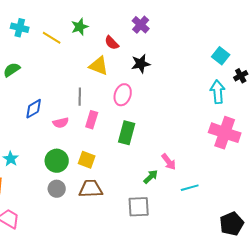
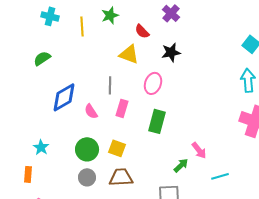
yellow line: (52, 38) -> (82, 26), turned 54
blue diamond: (34, 109) -> (64, 97), size x1.4
pink semicircle: (61, 123) -> (91, 111), turned 70

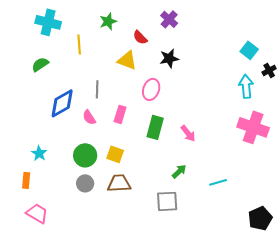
cyan cross: (50, 16) -> (48, 22), size x1.4
yellow line: (82, 26) -> (79, 44), moved
gray line: (110, 85) -> (97, 89), moved
pink arrow: (199, 150) -> (188, 133), moved

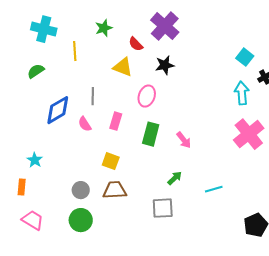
purple cross: (169, 19) -> (165, 26), size x1.6
pink cross: (253, 127) -> (249, 134), turned 32
green circle: (85, 155) -> (81, 220), moved

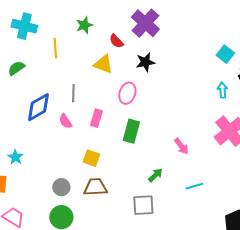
cyan arrow: (242, 93) -> (222, 90), size x0.7
pink arrow: (184, 140) -> (181, 146), moved

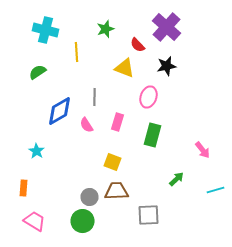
cyan star: (15, 157) -> (36, 151), moved
gray circle: (61, 187) -> (90, 197), moved
gray square: (143, 205) -> (148, 215), moved

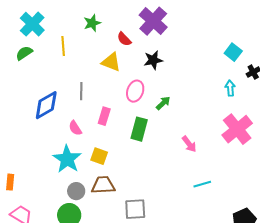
cyan cross: (46, 30) -> (32, 24), turned 30
green semicircle: (38, 72) -> (24, 53), moved
pink semicircle: (86, 125) -> (75, 128), moved
cyan star: (36, 151) -> (67, 159), moved, size x1.8
green arrow: (176, 179) -> (163, 103), moved

